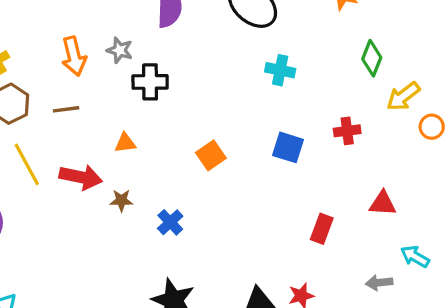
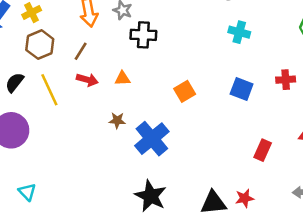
brown line: (66, 109) -> (81, 51), turned -54
red arrow: (81, 177) -> (87, 80), moved, size x0.7
blue cross: (170, 222) -> (152, 139), size x1.8

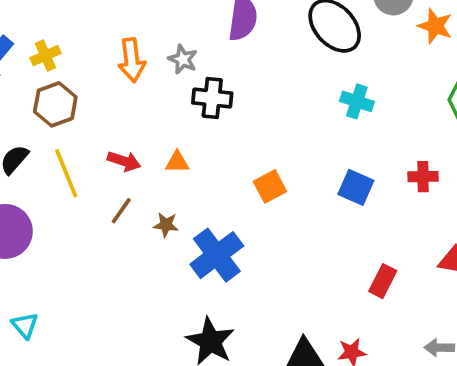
brown line: (81, 51) -> (121, 211), moved

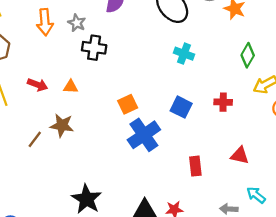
brown line: (121, 211) -> (35, 139), moved
brown star: (166, 225) -> (62, 125), size x1.5
blue cross: (217, 255) -> (144, 135), moved
red rectangle: (383, 281) -> (195, 166), turned -36

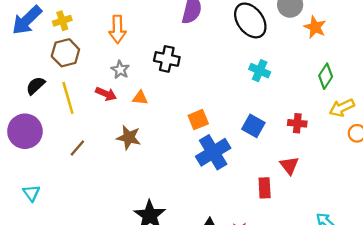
gray star: (77, 23) -> (120, 70), moved
brown line: (35, 139) -> (77, 148), moved
red triangle: (240, 155) -> (289, 165), moved, turned 36

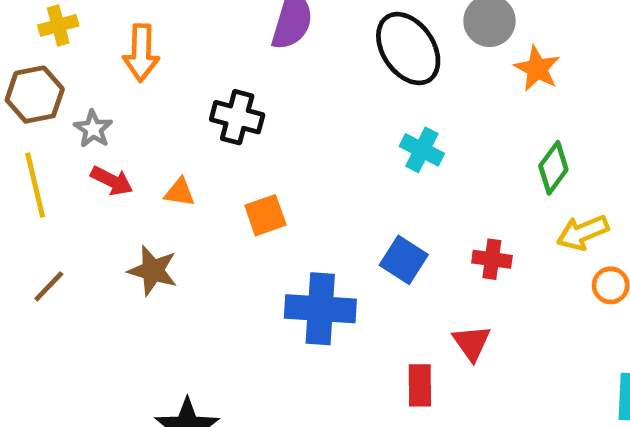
yellow cross: (62, 21) -> (58, 25), moved
gray star: (120, 70) -> (93, 129), moved
orange square: (198, 120) -> (265, 215), moved
blue cross: (213, 152) -> (320, 309), turned 32

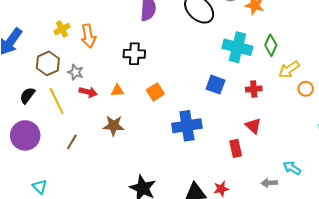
yellow cross: (58, 25) -> (62, 29), moved
cyan cross: (422, 150) -> (237, 47), moved, size x1.6
blue square: (404, 260) -> (216, 85), moved

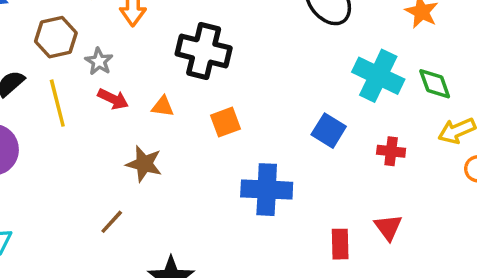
green diamond: (271, 45) -> (435, 84), turned -55
black cross: (134, 54) -> (204, 51), size x1.4
red triangle: (253, 126) -> (388, 227), moved
brown line: (72, 142) -> (112, 222), moved

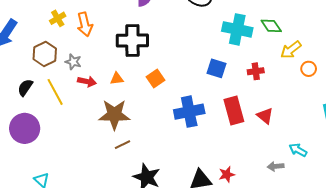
brown star: (144, 164) -> (114, 115), size x1.4
brown line: (112, 222) -> (122, 145), moved, turned 35
red rectangle: (340, 244) -> (234, 110), moved, size x1.5

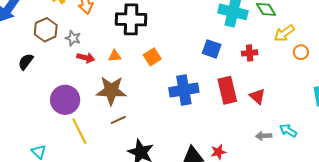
yellow line: (55, 92) -> (79, 131), moved
purple circle: (25, 128) -> (65, 100), moved
gray arrow: (276, 166) -> (264, 136), moved

